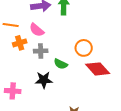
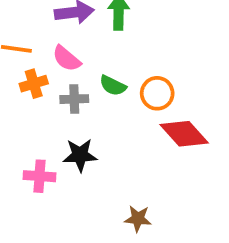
green semicircle: (61, 64) -> (113, 86), moved
pink cross: (13, 91) -> (40, 176), moved

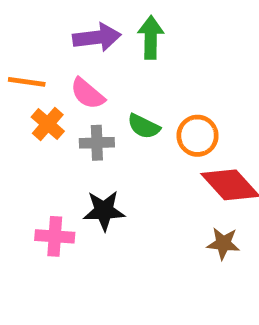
orange cross: (34, 84) -> (48, 124), turned -32
brown star: (138, 219) -> (223, 243), moved

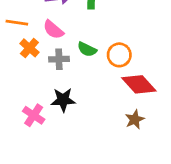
pink cross: (55, 236) -> (34, 115), turned 30
brown star: (223, 243) -> (135, 119), turned -30

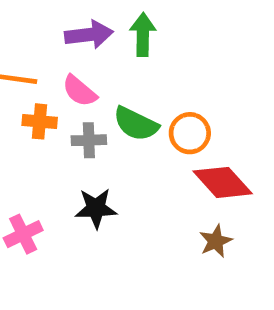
orange cross: (29, 48) -> (40, 121), turned -36
green semicircle: (87, 49) -> (136, 124), size x1.4
pink cross: (34, 115) -> (23, 234), moved, turned 30

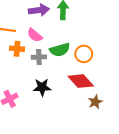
green semicircle: (136, 124) -> (60, 50), turned -42
red diamond: (223, 182) -> (81, 81), moved

